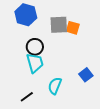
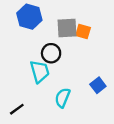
black circle: (35, 47) -> (51, 53), moved
black line: (27, 97) -> (17, 109), moved

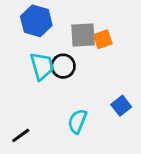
orange square: (83, 32) -> (103, 39), turned -35
cyan trapezoid: (40, 71) -> (42, 66), moved

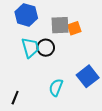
blue square: (121, 106) -> (88, 76), size x1.5
black line: (21, 135) -> (15, 98), turned -32

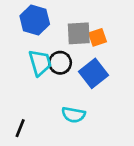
blue square: (88, 76) -> (93, 73), moved
cyan semicircle: (56, 88) -> (73, 115), turned -102

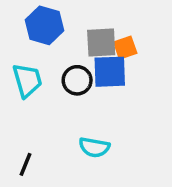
cyan trapezoid: (40, 63) -> (27, 80), moved
blue square: (93, 73) -> (110, 72), moved, turned 36

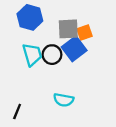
blue square: (110, 72) -> (74, 49), turned -35
cyan trapezoid: (27, 80) -> (32, 55), moved

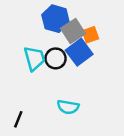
blue hexagon: (30, 17) -> (56, 19), moved
gray square: (68, 29) -> (73, 31), turned -30

